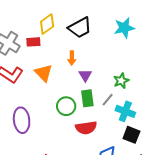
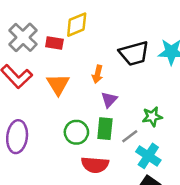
black trapezoid: (80, 28) -> (134, 53), moved

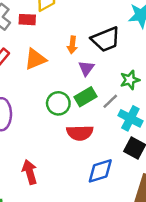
black trapezoid: (134, 53) -> (106, 39), moved
orange triangle: (58, 84) -> (35, 59), turned 45
green rectangle: (105, 129) -> (85, 97), turned 60

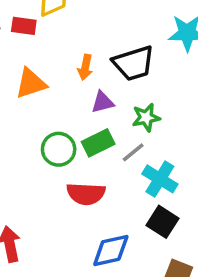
purple triangle: (86, 68) -> (103, 102), turned 35
green star: (130, 80) -> (146, 118), moved

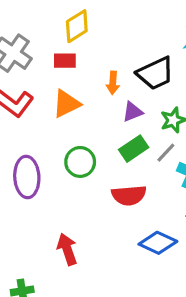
red rectangle: (24, 26) -> (65, 61), moved
green circle: (59, 149) -> (80, 162), moved
blue diamond: (111, 251) -> (158, 243), turned 45

